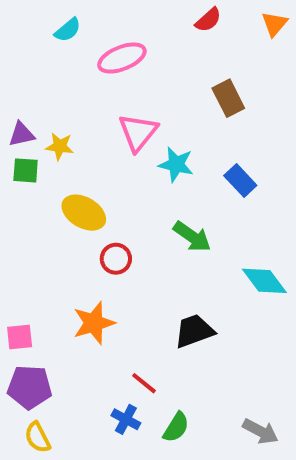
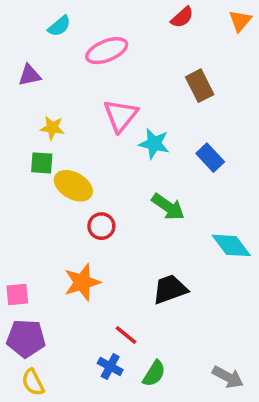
purple triangle: (22, 134) -> (29, 75), moved
green square: (26, 170) -> (42, 163), moved

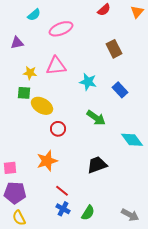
pink triangle: (121, 116) -> (56, 66), moved, turned 45
red line: (126, 335) -> (62, 191), moved

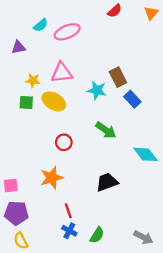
cyan semicircle: (34, 15) -> (41, 25), moved
brown rectangle: (114, 49) -> (118, 77), moved
yellow ellipse: (42, 106) -> (54, 101), moved
red line: (62, 191) -> (68, 211), turned 32

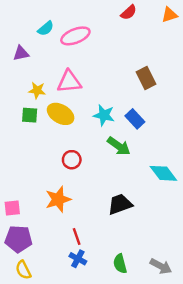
orange triangle: (151, 13) -> (170, 15), turned 32
brown rectangle: (118, 77) -> (146, 78), moved
cyan star: (97, 90) -> (104, 115), moved
blue rectangle: (132, 99) -> (135, 119), moved
green semicircle: (97, 235) -> (120, 264), moved, turned 133

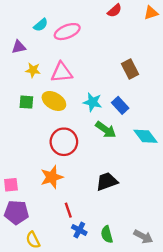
yellow star: (37, 90) -> (33, 70), moved
red circle: (72, 160) -> (64, 142), size x1.6
cyan diamond: (163, 173) -> (145, 136), moved
blue cross: (78, 259) -> (79, 230), moved
yellow semicircle: (23, 270) -> (33, 240), moved

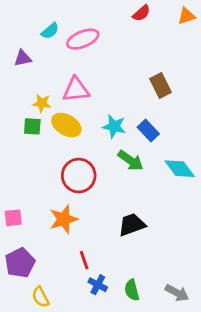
yellow star: (33, 70) -> (42, 103), moved
pink square: (11, 185) -> (13, 218), moved
purple pentagon: (16, 212) -> (20, 263), turned -30

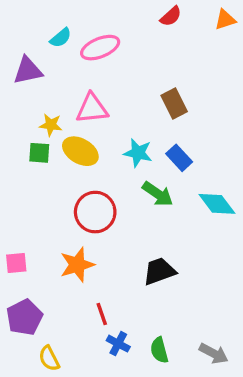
purple triangle: (23, 58) -> (28, 71), size x1.4
brown rectangle: (161, 85) -> (174, 104), moved

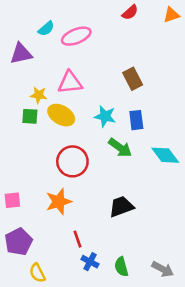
blue rectangle: (179, 158) -> (136, 120), turned 36

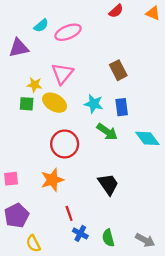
orange triangle: (171, 15) -> (153, 13), turned 40
pink triangle: (70, 82) -> (62, 74), turned -45
black trapezoid: (121, 207) -> (108, 184), turned 75

